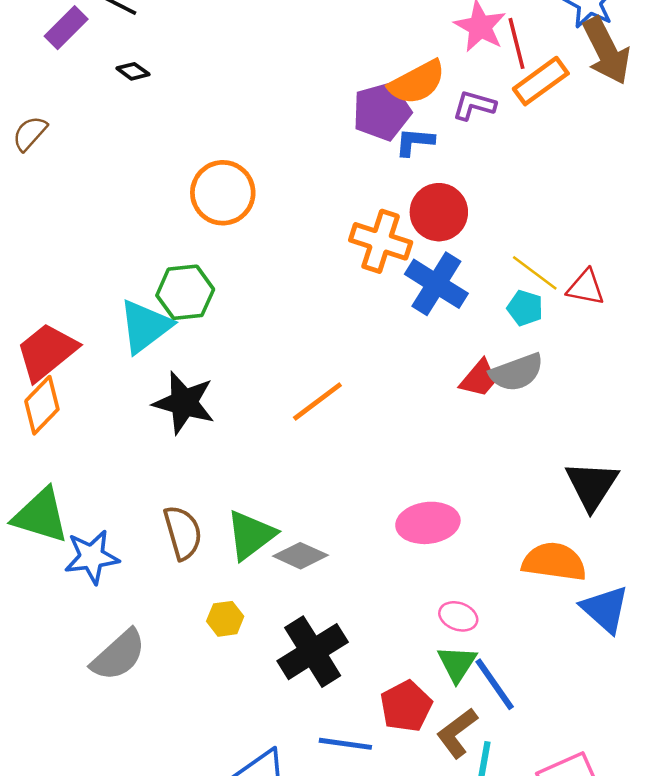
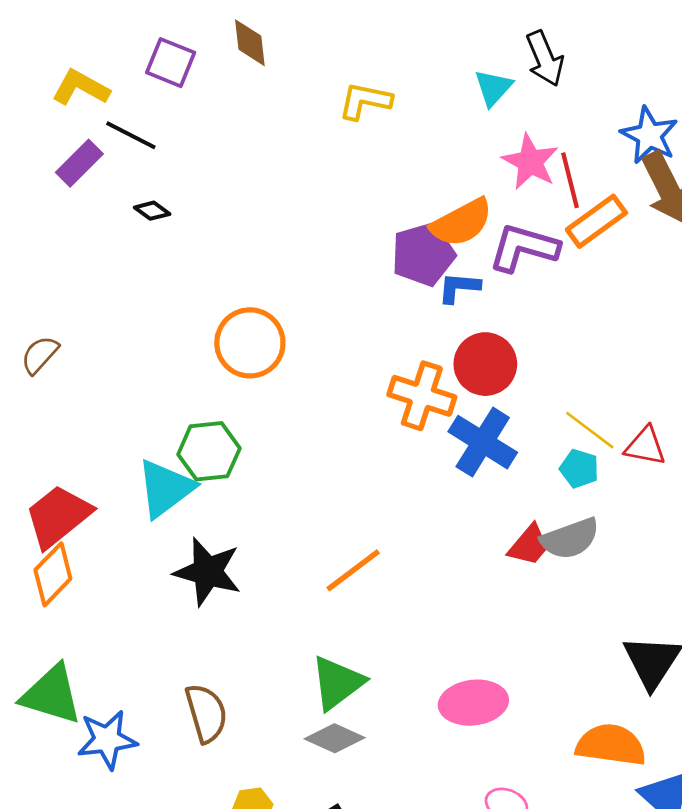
purple L-shape: (474, 105) -> (524, 248), size x1.5
brown semicircle: (30, 133) -> (40, 355), moved
green triangle: (251, 535) -> (337, 683), moved

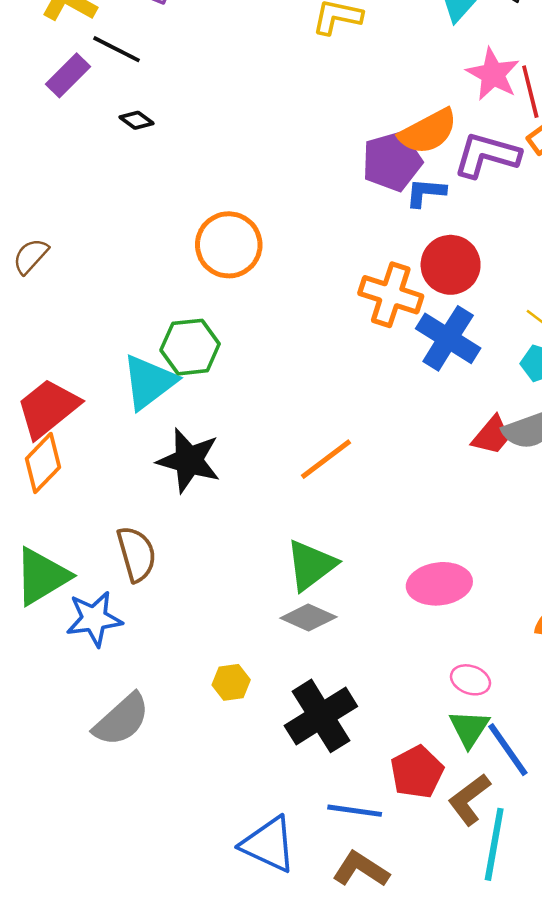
green triangle: (52, 695) -> (42, 576), turned -48
brown semicircle: (206, 713) -> (136, 554), moved

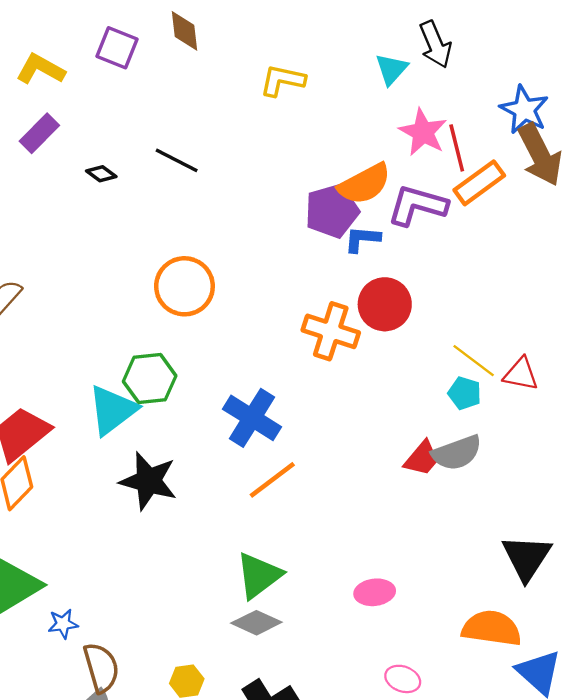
black line: (117, 49) -> (177, 160), moved
blue cross: (448, 338) -> (252, 418), moved
brown semicircle: (136, 554) -> (101, 668), moved
pink ellipse: (439, 584) -> (375, 592), size x0.7
blue star: (94, 619) -> (63, 624), size x0.6

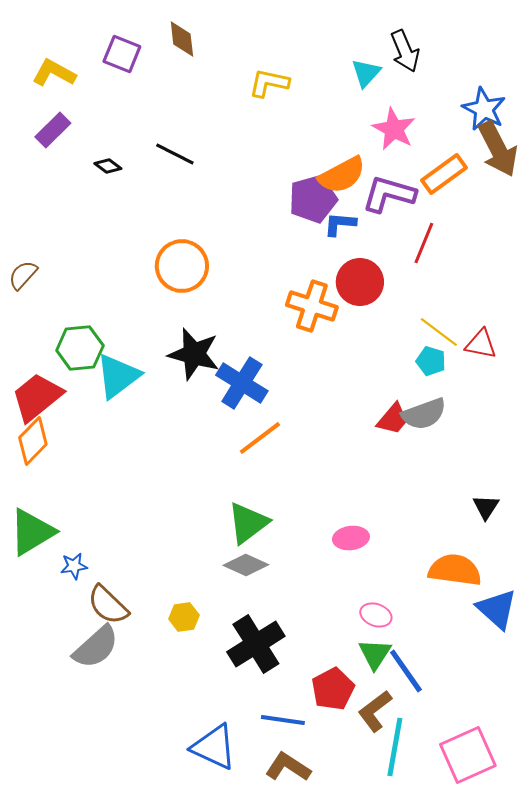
red line: (457, 148) -> (424, 243), moved, turned 36
green hexagon: (150, 379) -> (80, 348), moved
black star: (148, 481) -> (194, 354), moved
black triangle: (526, 557) -> (486, 507), size x0.6
brown semicircle: (101, 668) -> (108, 605), turned 150

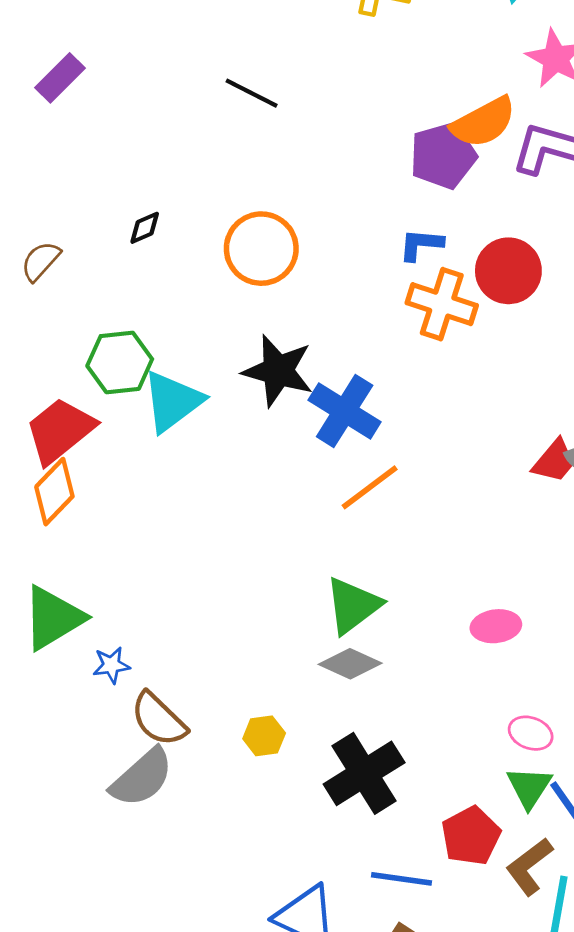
purple rectangle: (53, 130) -> (60, 78), moved
black diamond: (108, 166) -> (145, 228), moved, turned -60
blue L-shape: (340, 224) -> (421, 244), moved

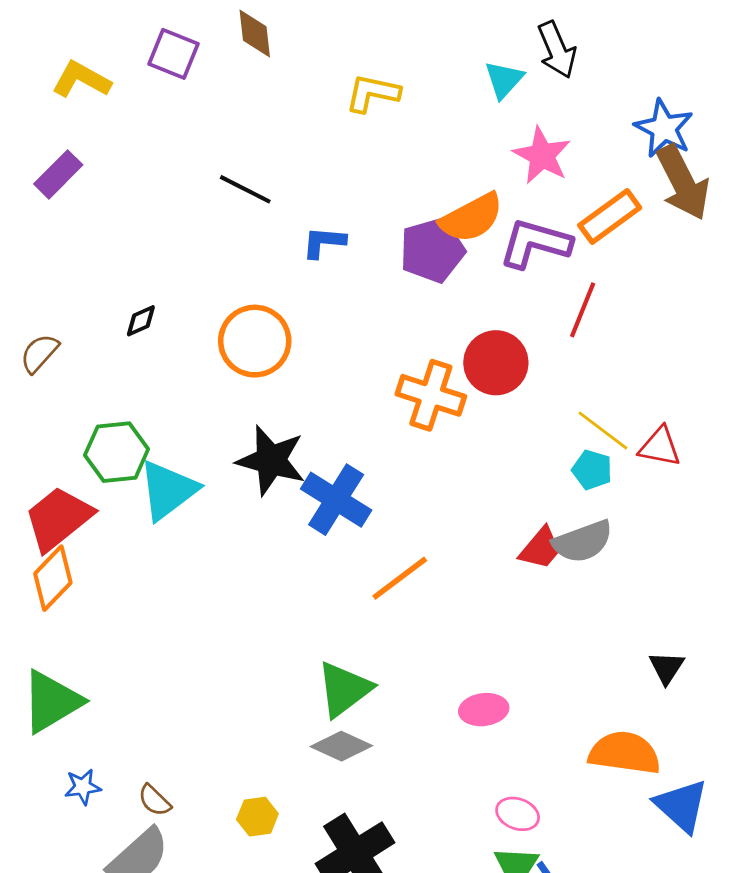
blue L-shape: (421, 244) -> (324, 242), moved
orange line: (370, 487) -> (400, 578), moved
blue star: (111, 665) -> (83, 787), moved
brown semicircle: (159, 719) -> (154, 800), size x0.6

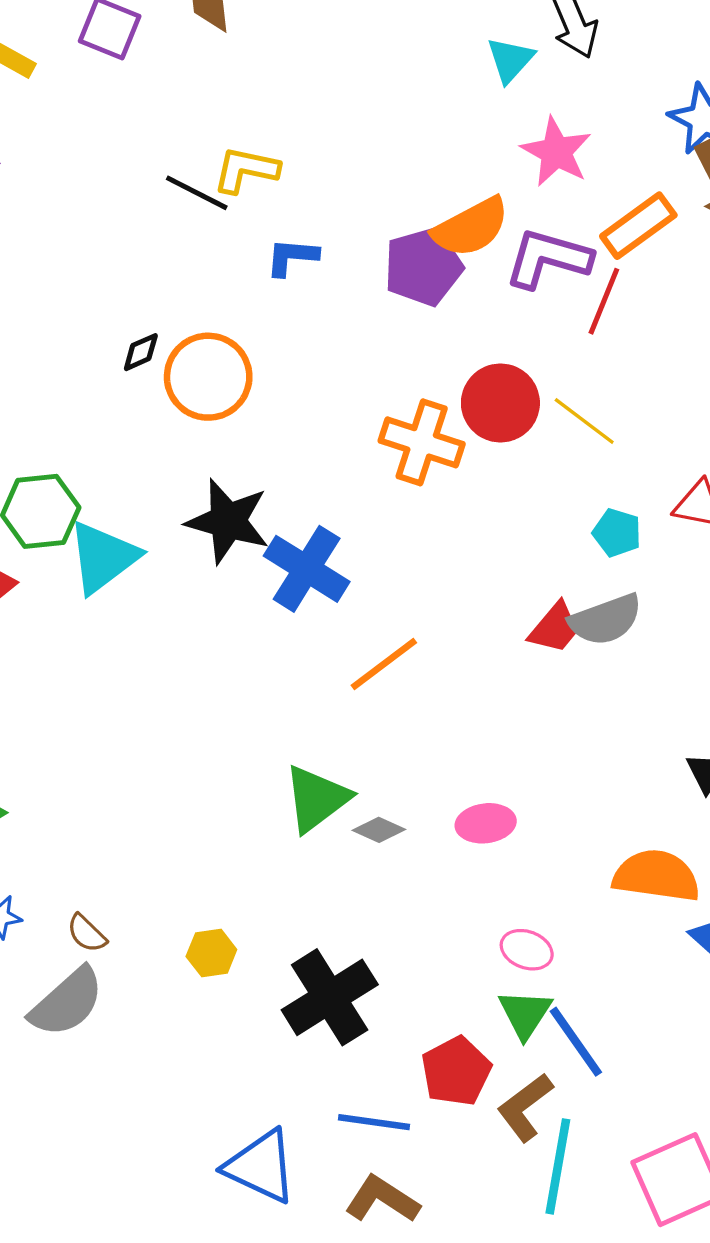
yellow L-shape: (373, 93) -> (246, 170), moved
red line: (583, 310) -> (604, 301), moved
black diamond: (141, 321) -> (141, 352), moved
yellow line: (603, 430) -> (584, 421), moved
gray diamond: (341, 746) -> (379, 830), moved, size x0.7

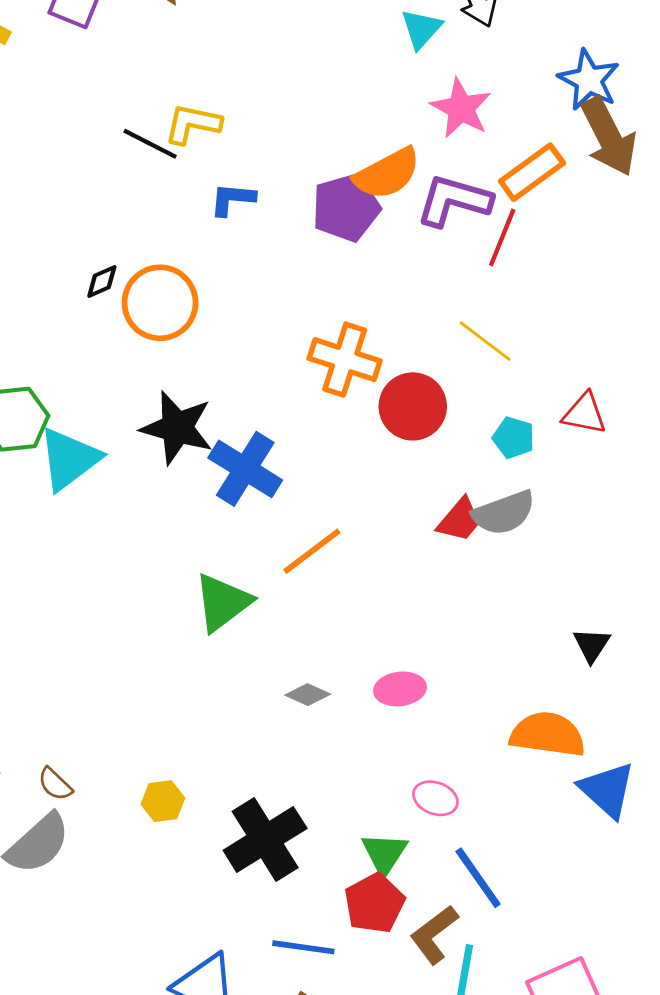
red circle: (500, 403) -> (413, 406), moved
green triangle: (317, 799) -> (223, 602), moved
green triangle: (525, 1014) -> (384, 854), moved

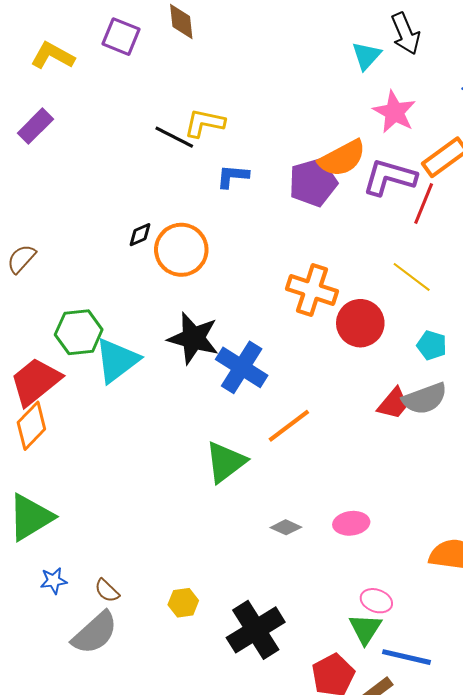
green triangle: (384, 854) -> (365, 629), moved
blue line: (478, 878) -> (407, 657), turned -42

